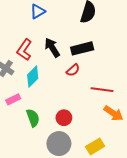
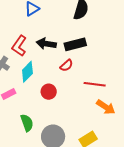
black arrow: (52, 48) -> (46, 44), turned -48
green semicircle: (33, 118) -> (27, 123), moved
red circle: (64, 118) -> (49, 92), moved

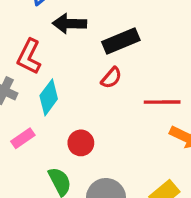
black arrow: (46, 44) -> (70, 24), moved
red circle: (49, 92) -> (81, 143), moved

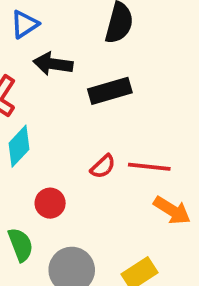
red semicircle: (111, 78) -> (103, 166), moved

